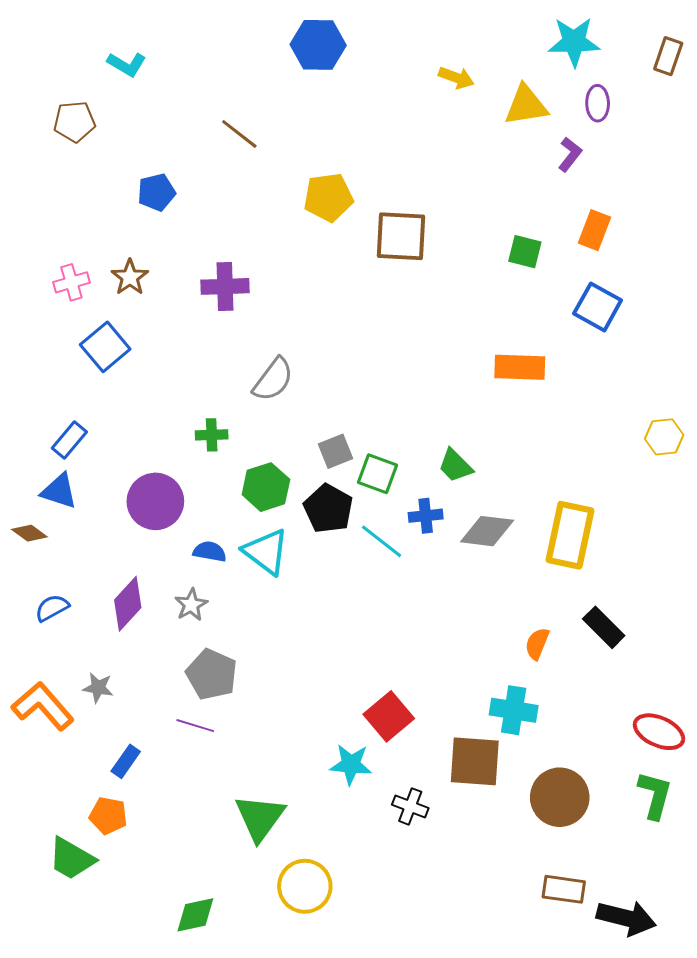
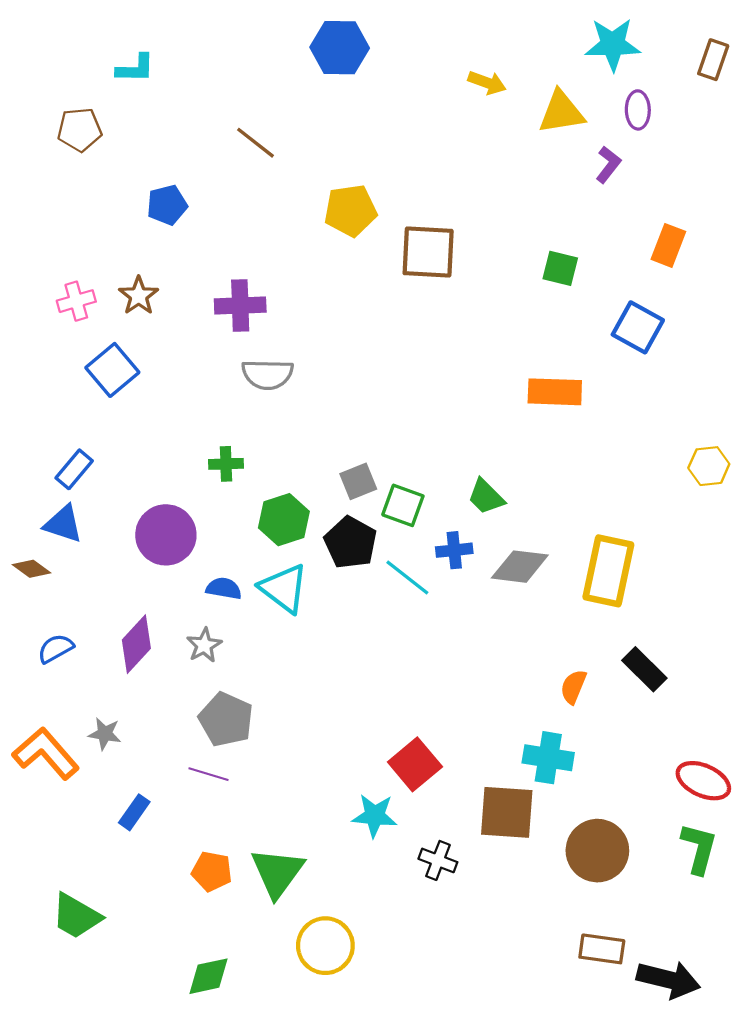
cyan L-shape: (127, 64) -> (135, 68), turned -30
orange rectangle: (595, 230) -> (668, 245), moved
gray semicircle: (273, 380) -> (267, 374), moved, turned 54
orange pentagon: (108, 816) -> (212, 871), moved

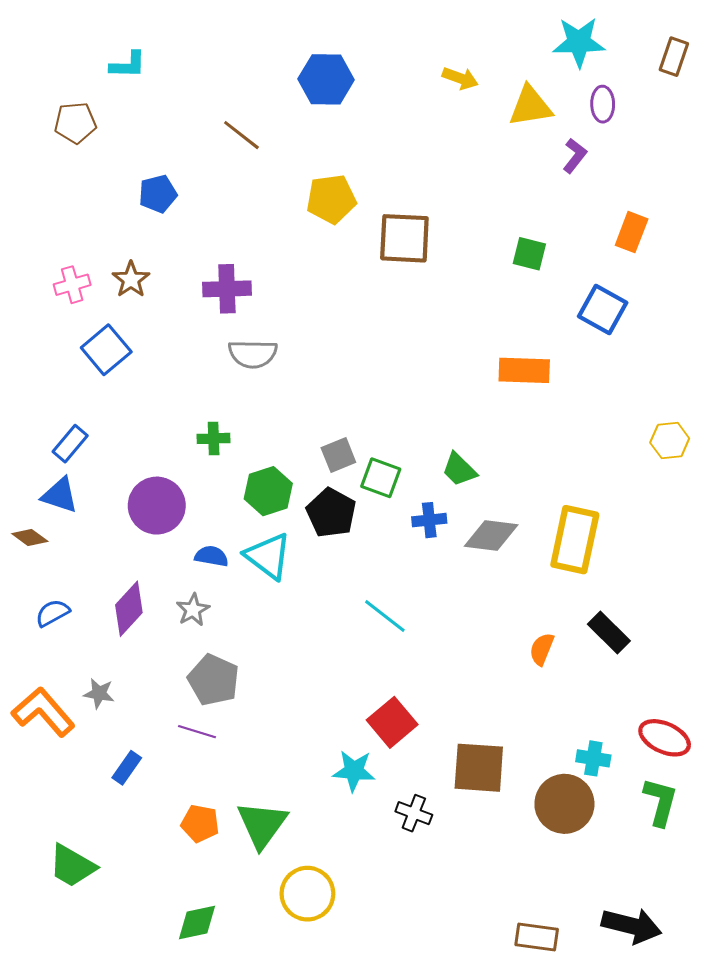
blue hexagon: (340, 48) -> (326, 79), moved
cyan line: (407, 577) -> (385, 616), moved
cyan cross: (548, 758) -> (593, 758), moved, size x0.7
brown rectangle: (602, 949) -> (537, 937), moved

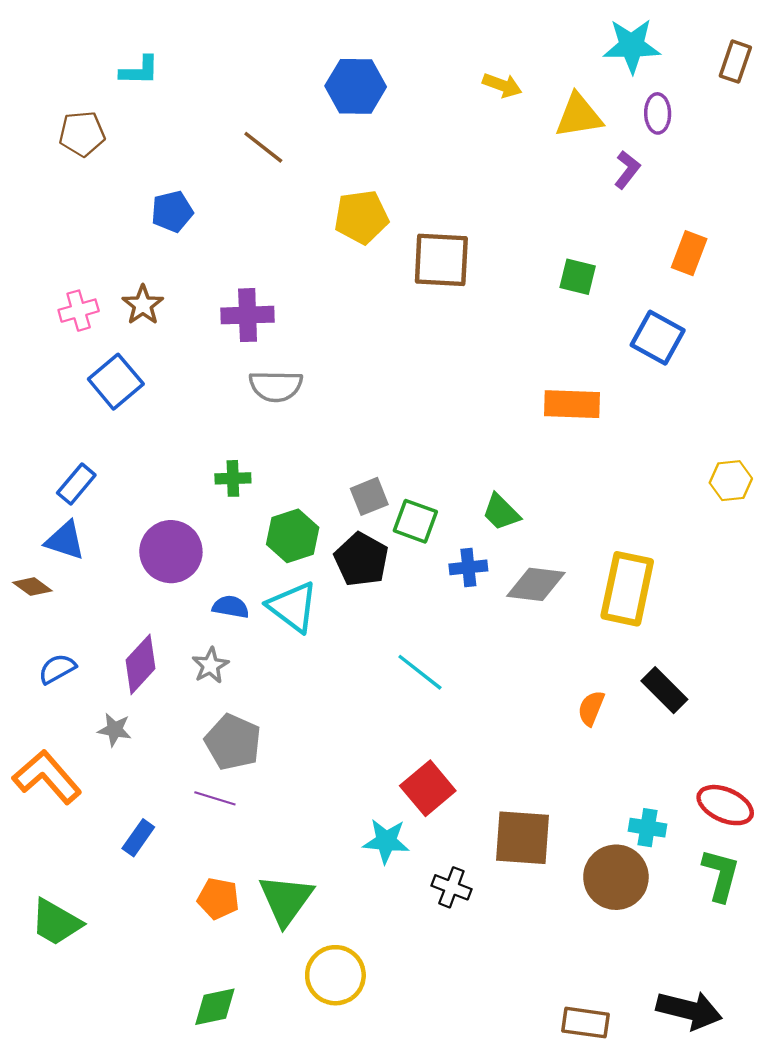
gray star: (99, 693) -> (115, 730), moved
green trapezoid: (72, 866) -> (56, 922), moved

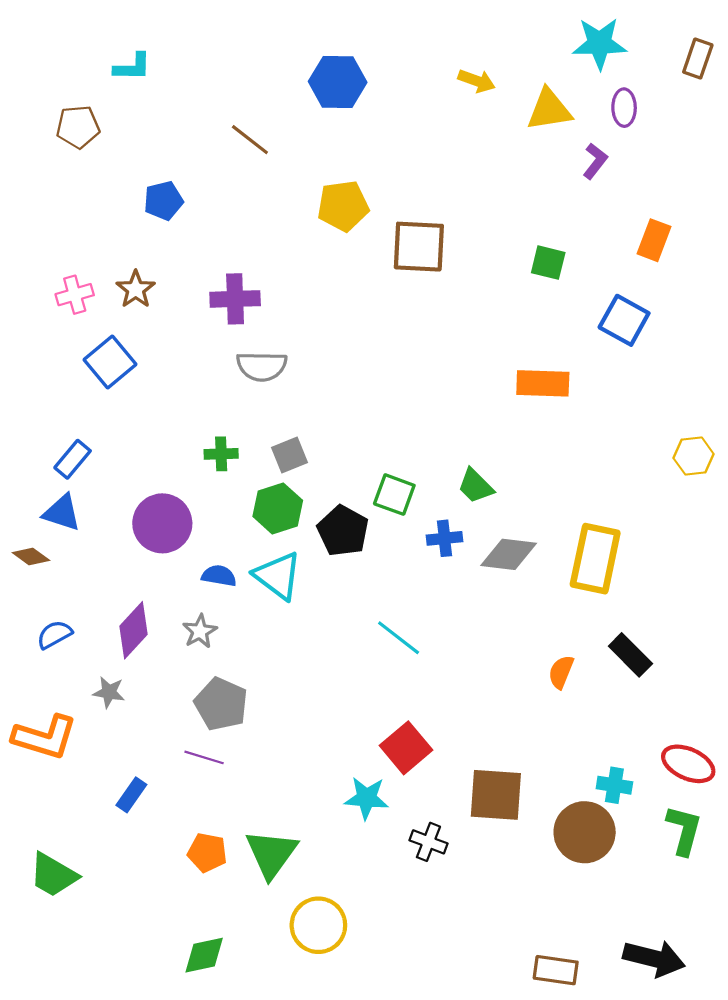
gray square: (369, 496) -> (290, 455), moved
orange L-shape: (47, 777) -> (45, 737), turned 148

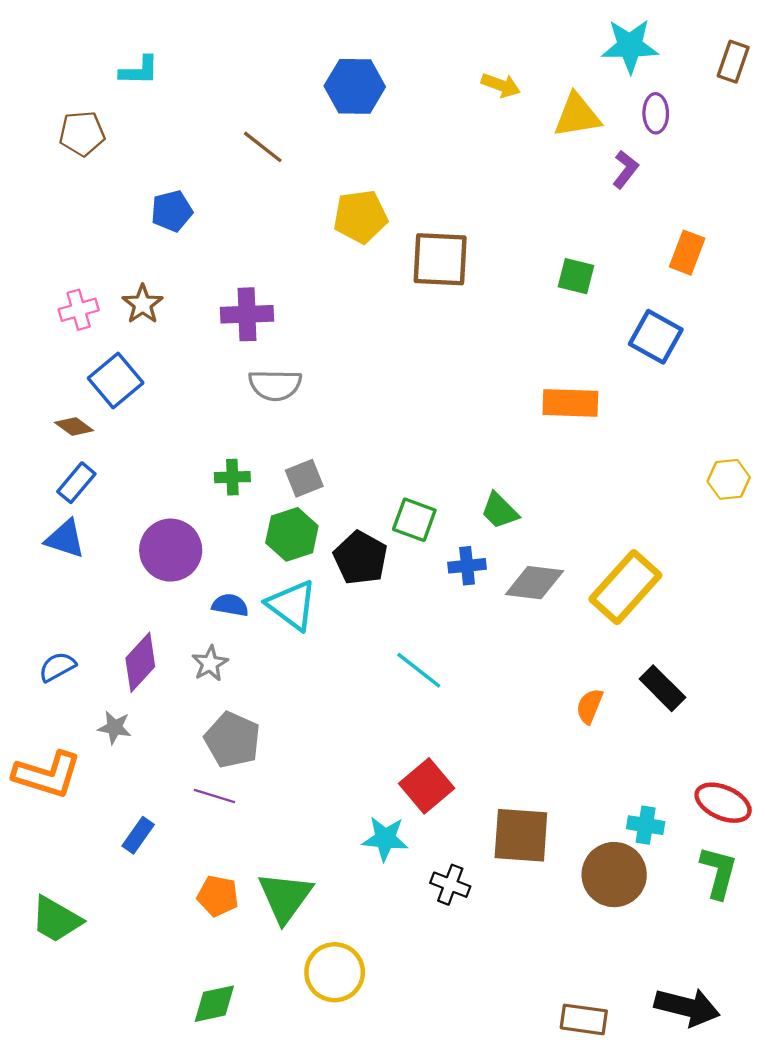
brown diamond: (31, 557) -> (74, 427), moved
yellow rectangle: (595, 559) -> (625, 587), turned 30

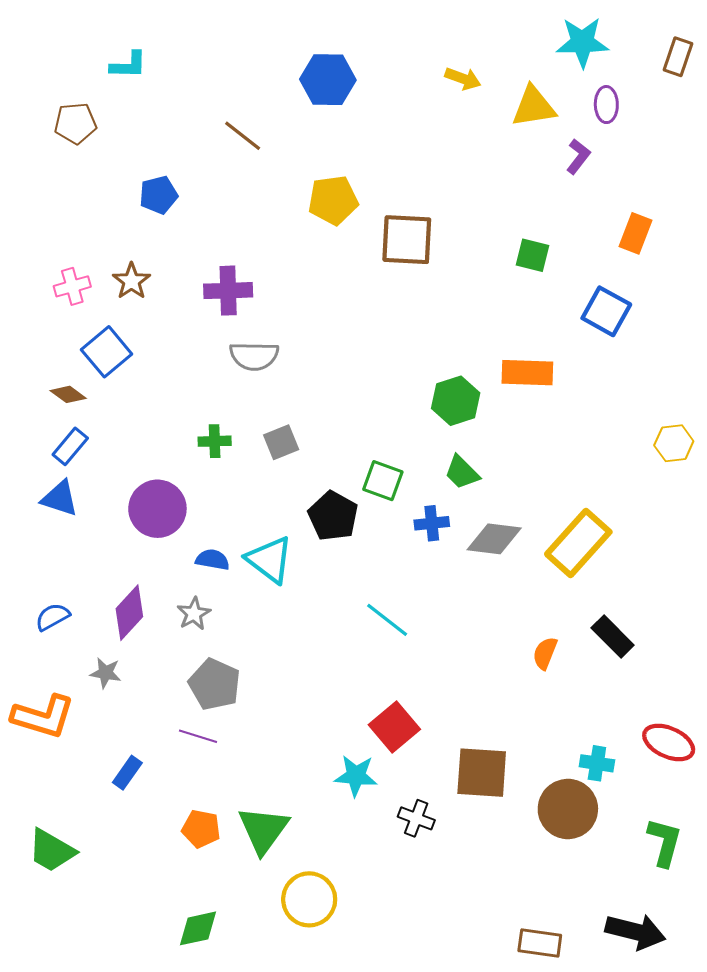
green hexagon: (292, 534) -> (456, 401), moved
green L-shape: (719, 872) -> (665, 842), moved

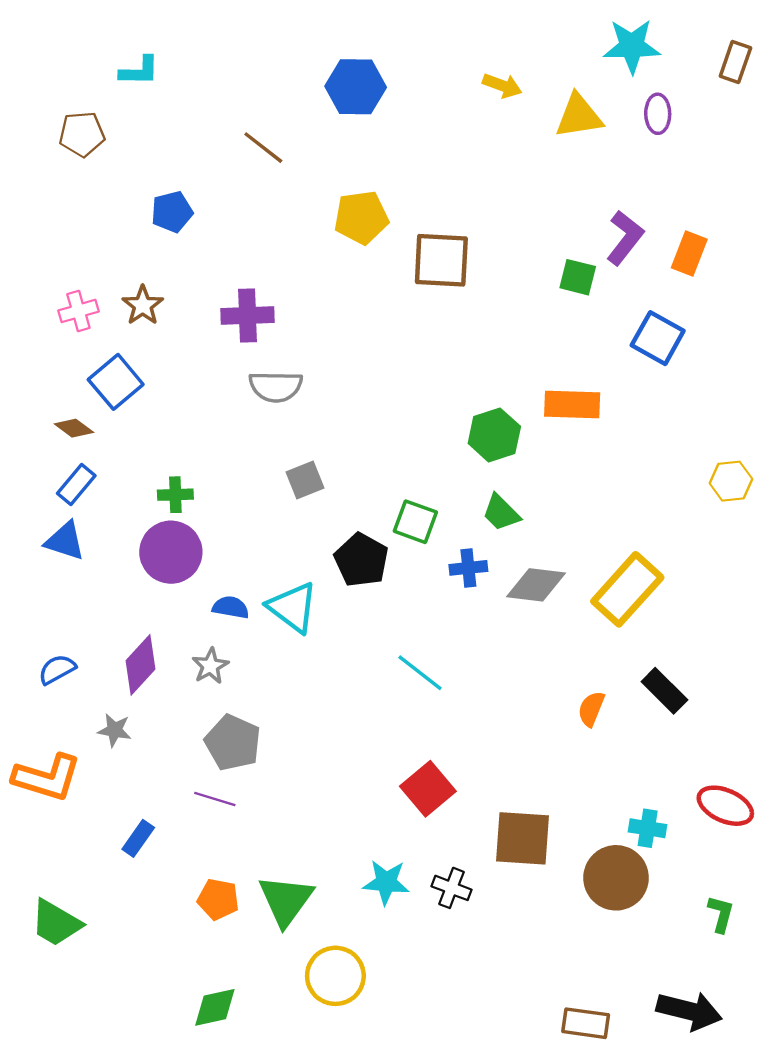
purple L-shape: (578, 157) -> (625, 238), moved, size x1.4
green cross: (215, 441) -> (175, 495), moved
cyan star: (356, 776) -> (386, 882), moved
green L-shape: (665, 842) -> (721, 914), size x0.7

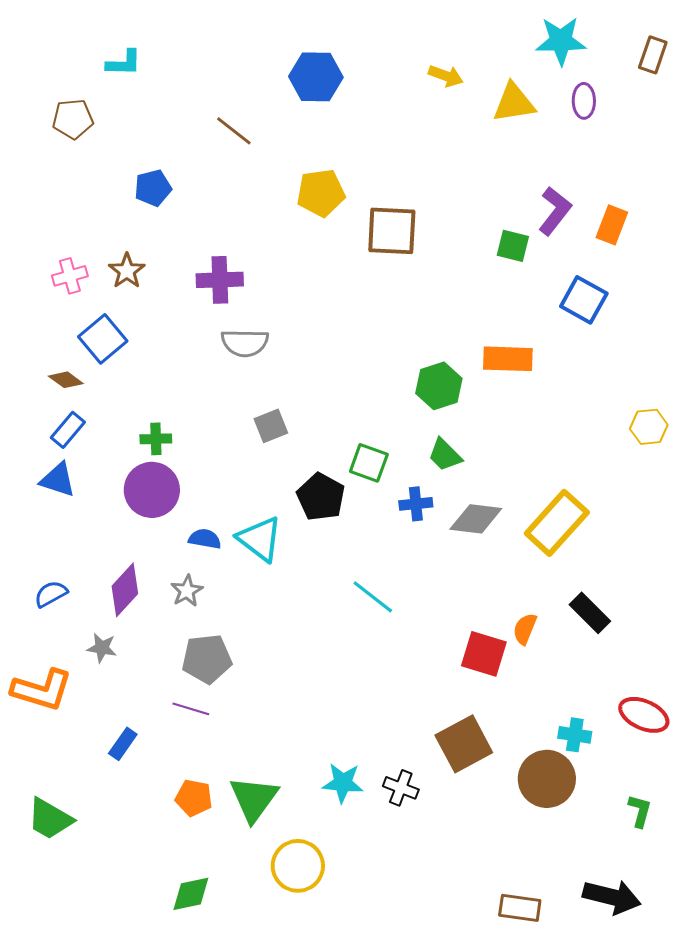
gray pentagon: (233, 743) -> (207, 659), turned -30
red square: (428, 789) -> (484, 654), moved, turned -33
brown square: (522, 838) -> (464, 744), turned -32

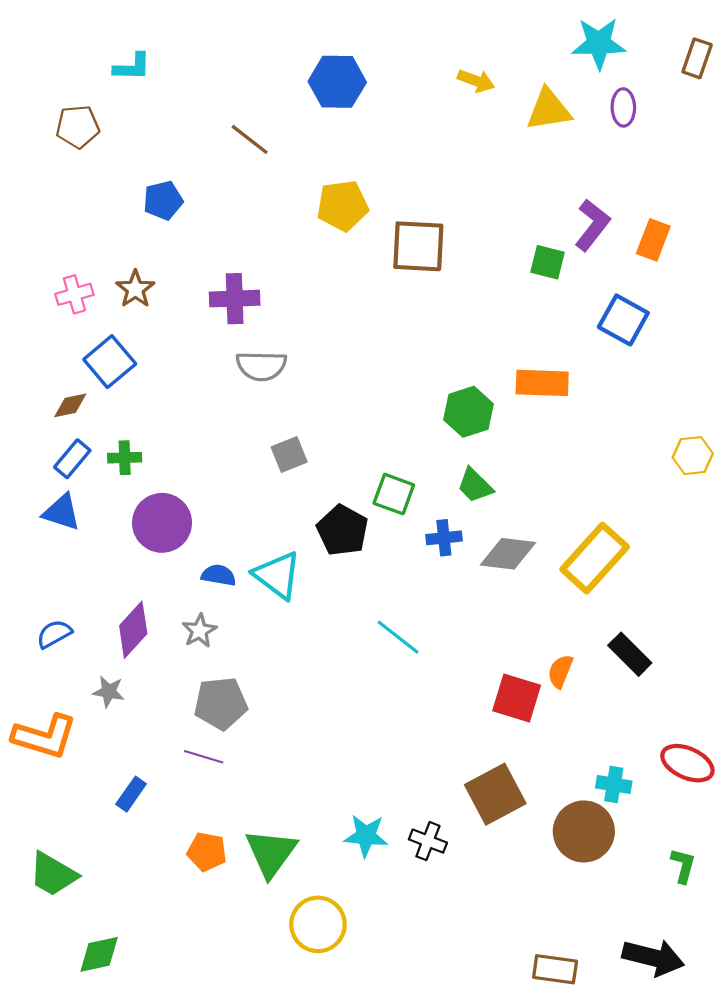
brown diamond: (66, 380) -> (70, 405), turned -48
green cross: (156, 439) -> (125, 458), moved
green diamond: (191, 894) -> (99, 954), moved

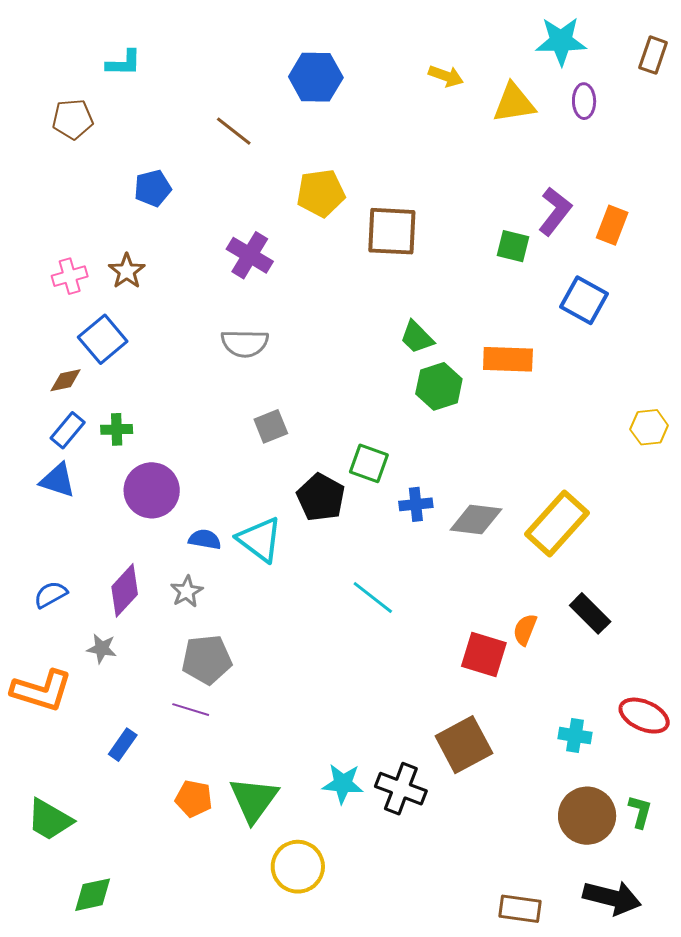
purple cross: (235, 299) -> (250, 255), moved, turned 33
green trapezoid: (475, 485) -> (417, 337), moved
brown circle: (584, 831) -> (587, 816), moved
black cross: (428, 841) -> (401, 789), size x1.4

